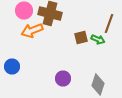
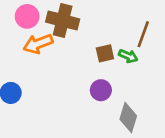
purple circle: (63, 78) -> (101, 90), moved

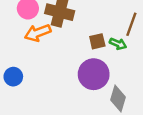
purple circle: (101, 90) -> (94, 74), size x1.6

